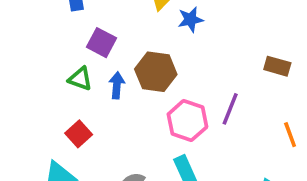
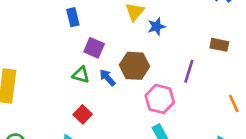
brown rectangle: (277, 66) -> (219, 45), moved
blue arrow: (117, 85) -> (107, 78), turned -42
purple line: (230, 109) -> (189, 71), moved

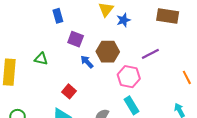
brown rectangle: (219, 45) -> (168, 16), moved, size x1.5
purple line: (189, 71) -> (150, 54), turned 48
green triangle: (81, 75) -> (41, 59), moved

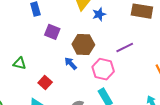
green triangle: (41, 59) -> (20, 63), moved
blue arrow: (87, 62) -> (71, 64), moved

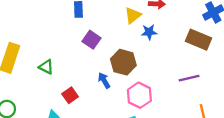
purple line: (125, 47) -> (189, 78), moved

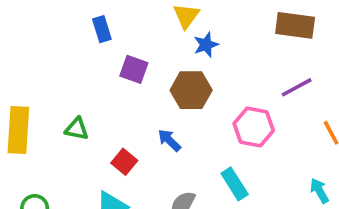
blue star: (149, 32) -> (206, 45), moved
blue arrow: (104, 80) -> (169, 140), moved
pink hexagon: (139, 95) -> (254, 127), moved

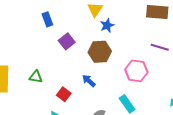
purple square: (134, 69) -> (67, 41), turned 35
purple line: (297, 87) -> (160, 47), turned 48

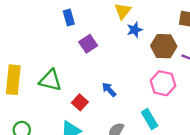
brown hexagon: (100, 52) -> (164, 46), moved
green triangle: (36, 77) -> (50, 80), size x1.5

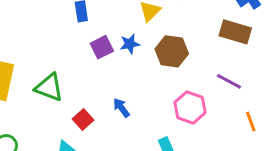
blue star: (135, 30) -> (130, 44), moved
brown hexagon: (164, 46) -> (172, 51), moved

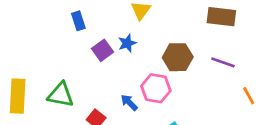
brown hexagon: (172, 51) -> (178, 57), moved
pink hexagon: (190, 107) -> (156, 88), moved

